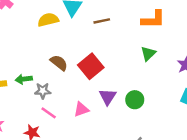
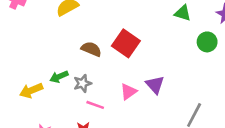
green triangle: (148, 53) -> (183, 13), turned -42
purple triangle: (108, 97) -> (155, 85), moved
green circle: (135, 100) -> (207, 42), moved

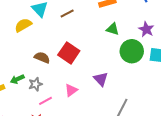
green circle: (207, 42) -> (132, 51), size x1.5
purple triangle: (155, 85) -> (101, 79), moved
pink line: (95, 105) -> (45, 101), turned -48

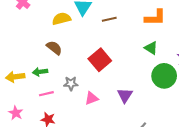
brown semicircle: (42, 58) -> (54, 48), moved
gray star: (35, 84) -> (71, 83), moved
pink line: (45, 101) -> (46, 94), moved

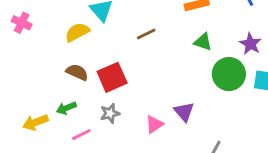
brown line: (109, 19) -> (146, 34), moved
red square: (100, 60) -> (112, 77), moved, turned 30
pink triangle: (92, 98) -> (154, 124), moved

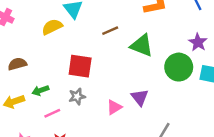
green triangle: (203, 42) -> (142, 45), moved, size x1.5
brown semicircle: (77, 72) -> (17, 64), moved, turned -42
red square: (112, 77) -> (80, 66), turned 30

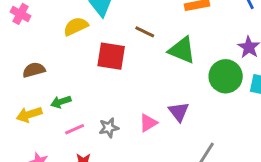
brown line: (110, 31) -> (145, 32), turned 49
red square: (80, 66) -> (111, 56), moved
gray star: (77, 96) -> (109, 128), moved

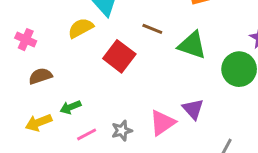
pink cross: (21, 14) -> (26, 40), moved
red square: (111, 56) -> (119, 56), turned 32
pink triangle: (148, 123) -> (162, 123), size x1.4

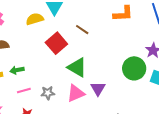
green triangle: (192, 45) -> (77, 67), moved

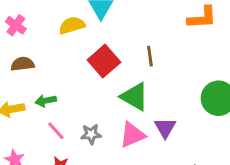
brown line: (82, 30) -> (150, 56), moved, turned 48
pink line: (24, 91) -> (56, 131), turned 64

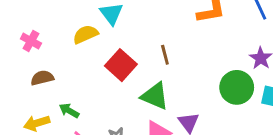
green arrow: (46, 101) -> (69, 111), turned 48

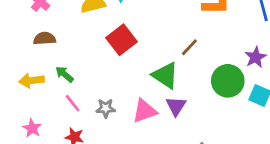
brown line: (165, 55) -> (189, 47), moved, turned 48
green triangle: (155, 96) -> (165, 75), moved

